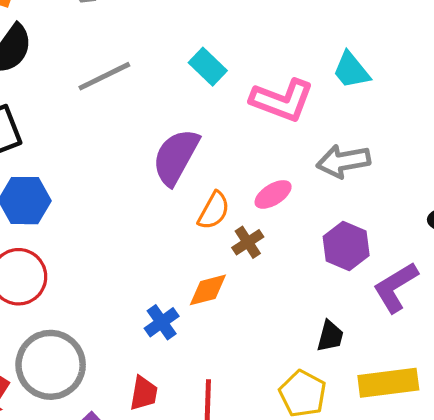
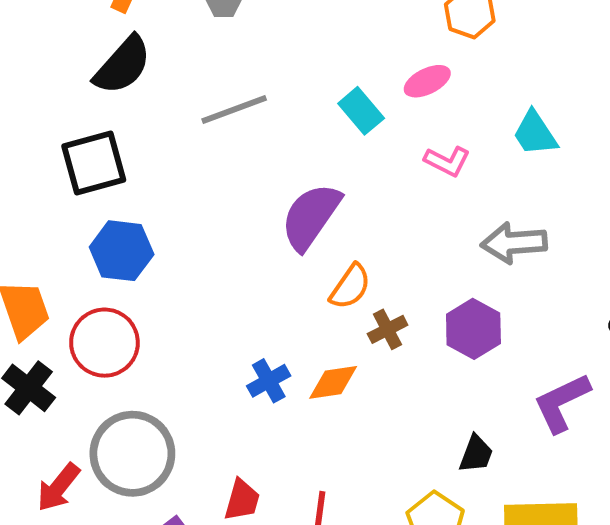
pink L-shape: (282, 100) -> (447, 161), size x0.6
pink ellipse: (273, 194) -> (427, 81), moved
purple hexagon: (346, 246) -> (473, 329), moved
blue cross: (162, 322) -> (269, 381), moved

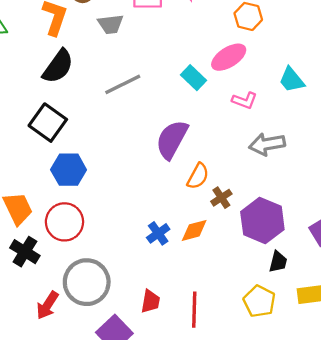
pink ellipse: (427, 81) -> (229, 57), size x1.4
black square: (94, 163) -> (48, 123), turned -33
gray arrow: (514, 243) -> (267, 144), moved
purple hexagon: (473, 329) -> (262, 221), moved, size x1.4

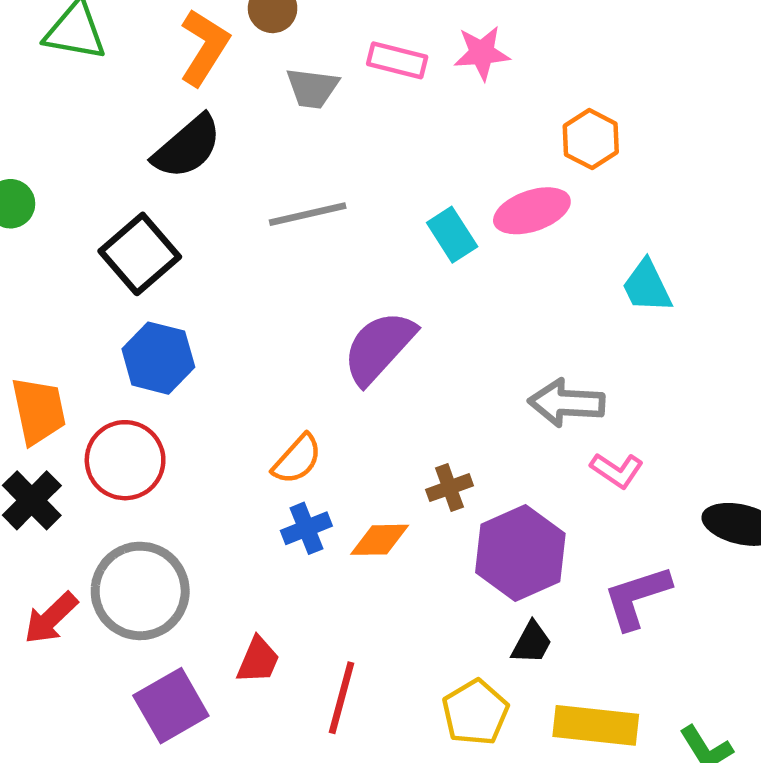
pink L-shape: (245, 100) -> (617, 470), moved
orange semicircle: (198, 176) -> (297, 459), moved

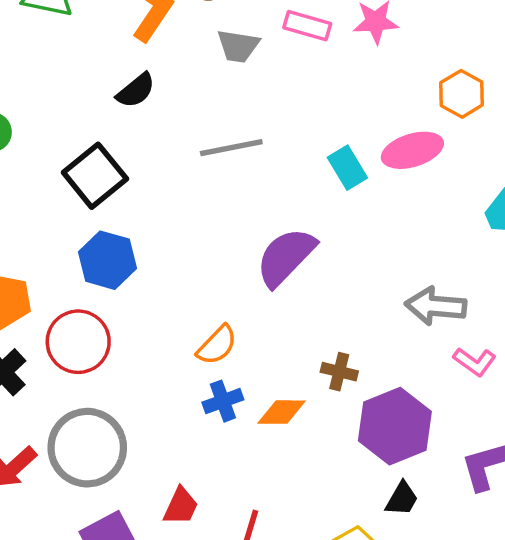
black semicircle: (187, 147) -> (136, 90), size x0.7
brown cross: (449, 488) -> (339, 372), turned 32

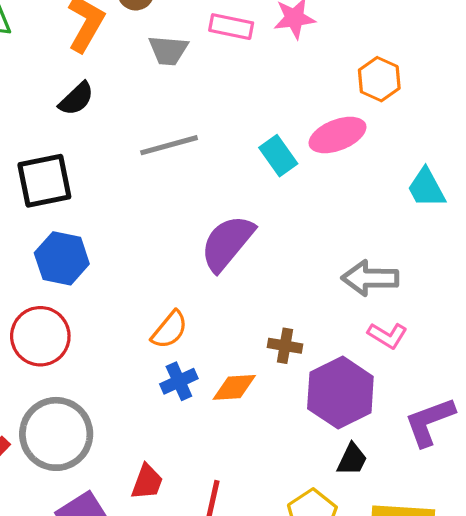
black square: (95, 176) -> (44, 181), turned 32
pink L-shape: (475, 362) -> (387, 335), moved

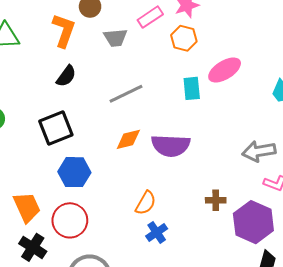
pink rectangle: (231, 27) -> (150, 17), turned -35
orange hexagon: (379, 79) -> (184, 38), moved
cyan rectangle: (278, 156) -> (192, 88), turned 40
purple semicircle: (227, 243) -> (171, 145), turned -117
orange diamond: (234, 387) -> (128, 139), moved

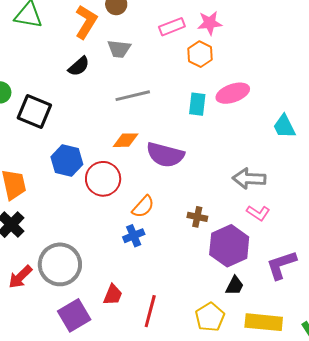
gray trapezoid: (115, 38) -> (119, 49), moved
black square: (56, 128) -> (34, 111), moved, turned 32
orange semicircle: (146, 203) -> (143, 207), moved
red circle: (70, 220) -> (103, 179), moved

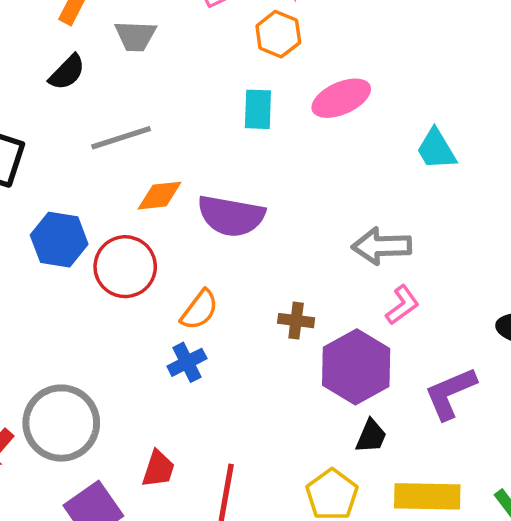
gray line: (133, 96) -> (121, 138), moved
cyan rectangle: (197, 104) -> (258, 109), moved
pink L-shape: (258, 213) -> (402, 305), turned -65

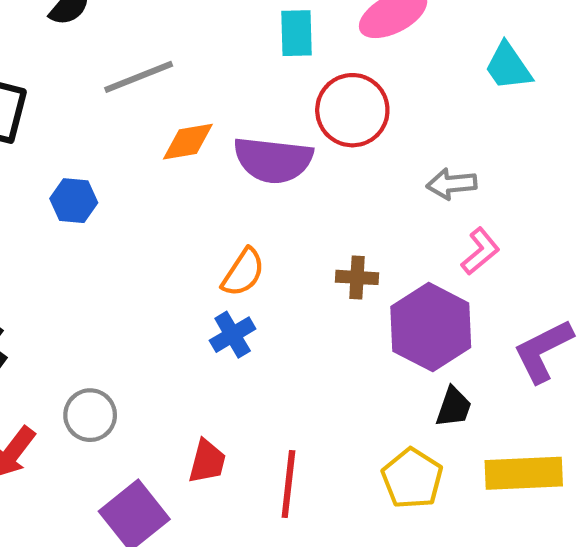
blue hexagon: (59, 240) -> (74, 201), size x0.7
gray arrow: (382, 246) -> (452, 184), size x0.7
red circle: (125, 267) -> (352, 110), moved
gray circle: (61, 423) -> (90, 415), size x0.6

